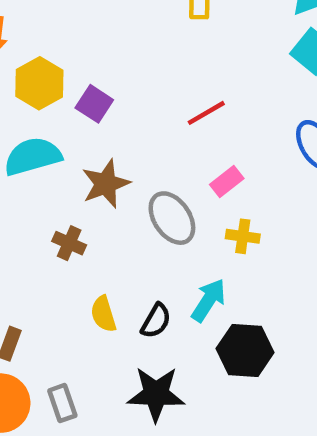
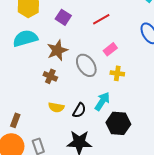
purple square: (94, 104) -> (63, 17), moved
brown cross: (69, 243) -> (50, 76), moved
yellow semicircle: (103, 314) -> (56, 107), turned -63

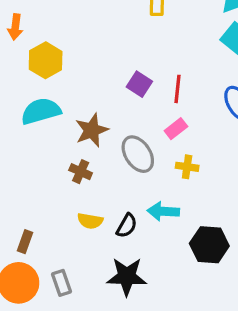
purple square: (63, 17) -> (139, 84), moved
red line: (101, 19) -> (178, 89), moved, turned -54
cyan arrow: (102, 101) -> (163, 211), turned -120
black hexagon: (118, 123) -> (209, 245), moved

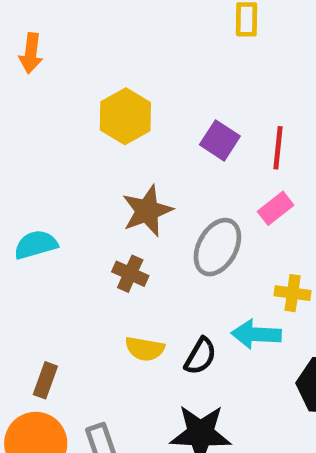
yellow hexagon: (46, 60) -> (125, 116), moved
cyan semicircle: (41, 111) -> (36, 245), moved, size x0.7
gray ellipse: (138, 154) -> (217, 247), turned 63
yellow cross: (187, 167) -> (293, 293), moved

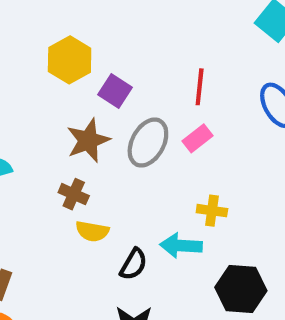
purple square: (220, 140) -> (115, 91), moved
gray ellipse: (217, 247) -> (148, 143), moved
yellow semicircle: (145, 349) -> (92, 231), moved

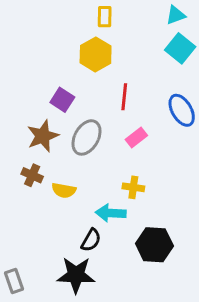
yellow hexagon: (70, 60) -> (96, 54), moved
pink rectangle: (198, 138) -> (136, 137), moved
yellow semicircle: (92, 231) -> (64, 190), moved
black semicircle: (134, 264) -> (91, 240), moved

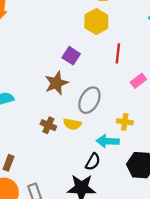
gray ellipse: (86, 137) -> (89, 100), moved
pink rectangle: (136, 137) -> (138, 81), moved
brown cross: (32, 175) -> (48, 125), moved

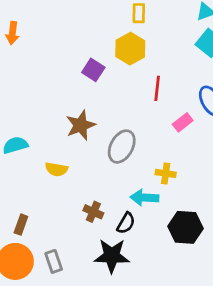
purple square: (71, 56) -> (93, 70), moved
yellow semicircle: (72, 124) -> (56, 169), moved
brown cross: (48, 125) -> (93, 212), moved

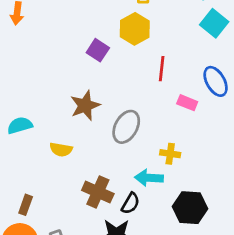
pink rectangle: (183, 122) -> (187, 103), turned 60
brown cross: (93, 212) -> (98, 192), size x1.5

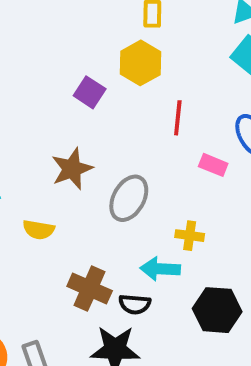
black semicircle: (130, 203) -> (135, 304), turned 65

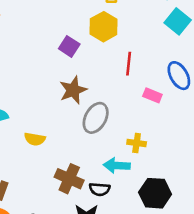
brown star: (72, 169) -> (73, 90), moved

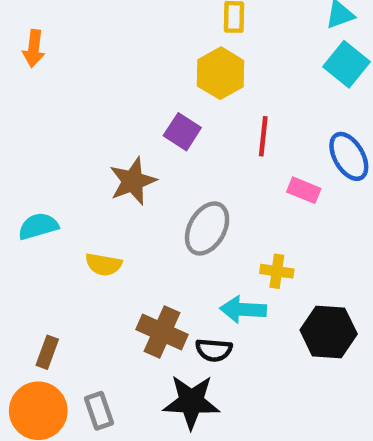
purple square: (69, 46) -> (182, 132), moved
brown star: (73, 90) -> (133, 181), moved
black hexagon: (155, 193) -> (329, 332), moved

